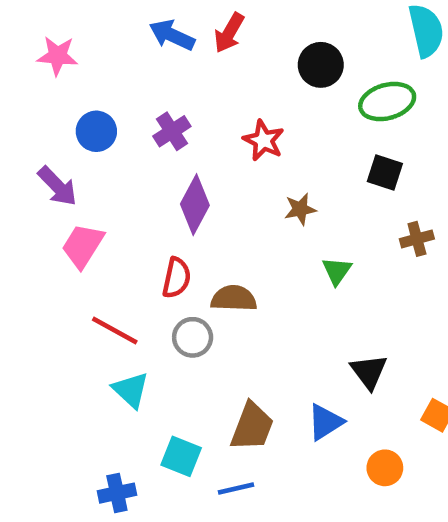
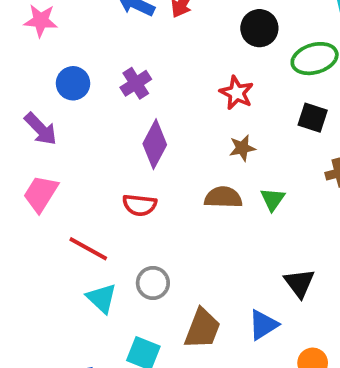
red star: (264, 140) -> (237, 93), moved
pink trapezoid: (83, 246) -> (41, 194), moved
red semicircle: (177, 278) -> (140, 205), turned 84
brown semicircle: (234, 298) -> (223, 197), moved
gray circle: (193, 337) -> (153, 283), moved

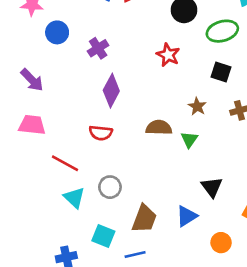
blue circle: (73, 83) -> (57, 32), moved
brown star: (242, 148) -> (197, 106), moved, turned -30
pink trapezoid: (41, 194) -> (32, 125), turned 64
green triangle: (273, 199) -> (189, 139), moved

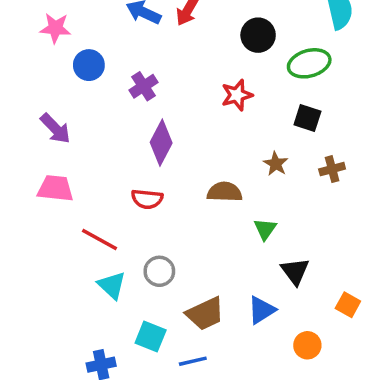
red star: (168, 55) -> (237, 95), turned 30
green triangle: (189, 139) -> (265, 229), moved
brown trapezoid: (144, 219) -> (205, 314), turned 44

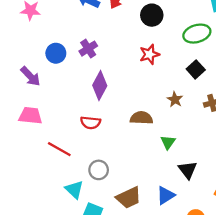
black circle: (258, 35) -> (152, 15), moved
blue circle: (89, 65) -> (56, 53), moved
black square: (307, 118) -> (196, 69), turned 30
cyan triangle: (112, 285) -> (74, 190), moved

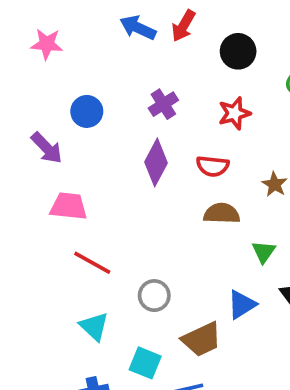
purple cross: (88, 49) -> (163, 104), moved
pink trapezoid: (30, 116) -> (69, 206), moved
red semicircle: (91, 123) -> (213, 166), moved
cyan triangle: (74, 190) -> (94, 327), moved
blue triangle: (166, 195) -> (242, 305), moved

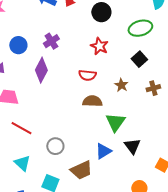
purple cross: (163, 104) -> (51, 41), moved
red star: (234, 113) -> (99, 46), turned -30
purple diamond: (156, 162) -> (41, 70), moved
green triangle: (264, 252) -> (115, 122), size x1.5

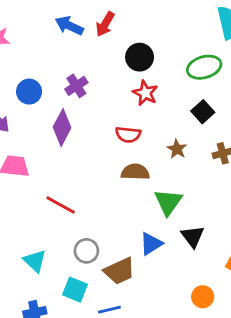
black circle: (101, 12) -> (140, 57), moved
red line: (21, 128) -> (61, 205), moved
gray circle: (55, 146) -> (86, 251), moved

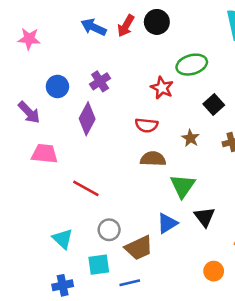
black circle: (140, 57) -> (157, 22), moved
green ellipse: (204, 67) -> (192, 65), moved
cyan square: (75, 290) -> (99, 265), turned -30

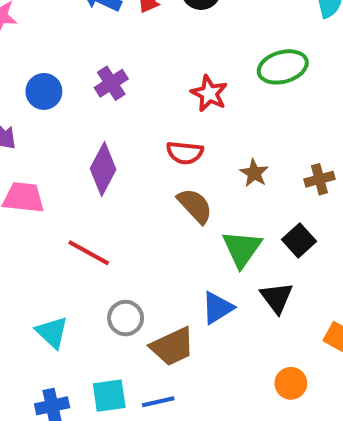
green ellipse: (192, 65) -> (283, 67), moved
black square: (214, 105) -> (299, 240), moved
purple diamond: (87, 119) -> (103, 169), moved
brown semicircle: (153, 159) -> (195, 206), turned 45
cyan square: (99, 265) -> (109, 396), moved

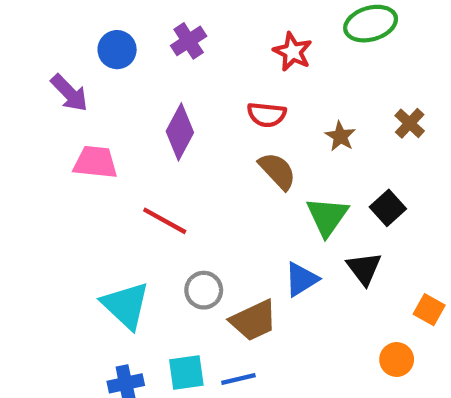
brown cross: (319, 179) -> (410, 123), moved, turned -32
cyan triangle: (52, 332) -> (126, 305), size x1.4
orange circle: (291, 383) -> (397, 360), moved

